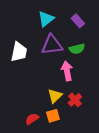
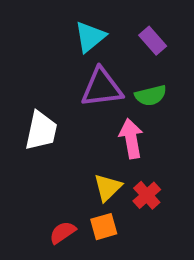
white trapezoid: (19, 52) -> (41, 131), moved

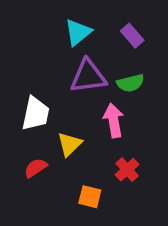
yellow triangle: (108, 187) -> (69, 144), moved
orange square: (104, 227) -> (90, 197), turned 30
red semicircle: (63, 232) -> (36, 168), moved

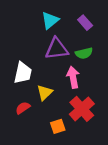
red cross: (127, 170) -> (82, 109), size x1.6
orange square: (90, 197) -> (58, 126), turned -32

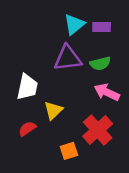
cyan triangle: (50, 20) -> (74, 24), moved
purple rectangle: (85, 23) -> (102, 27), turned -48
pink arrow: (73, 77) -> (107, 92), moved, turned -55

